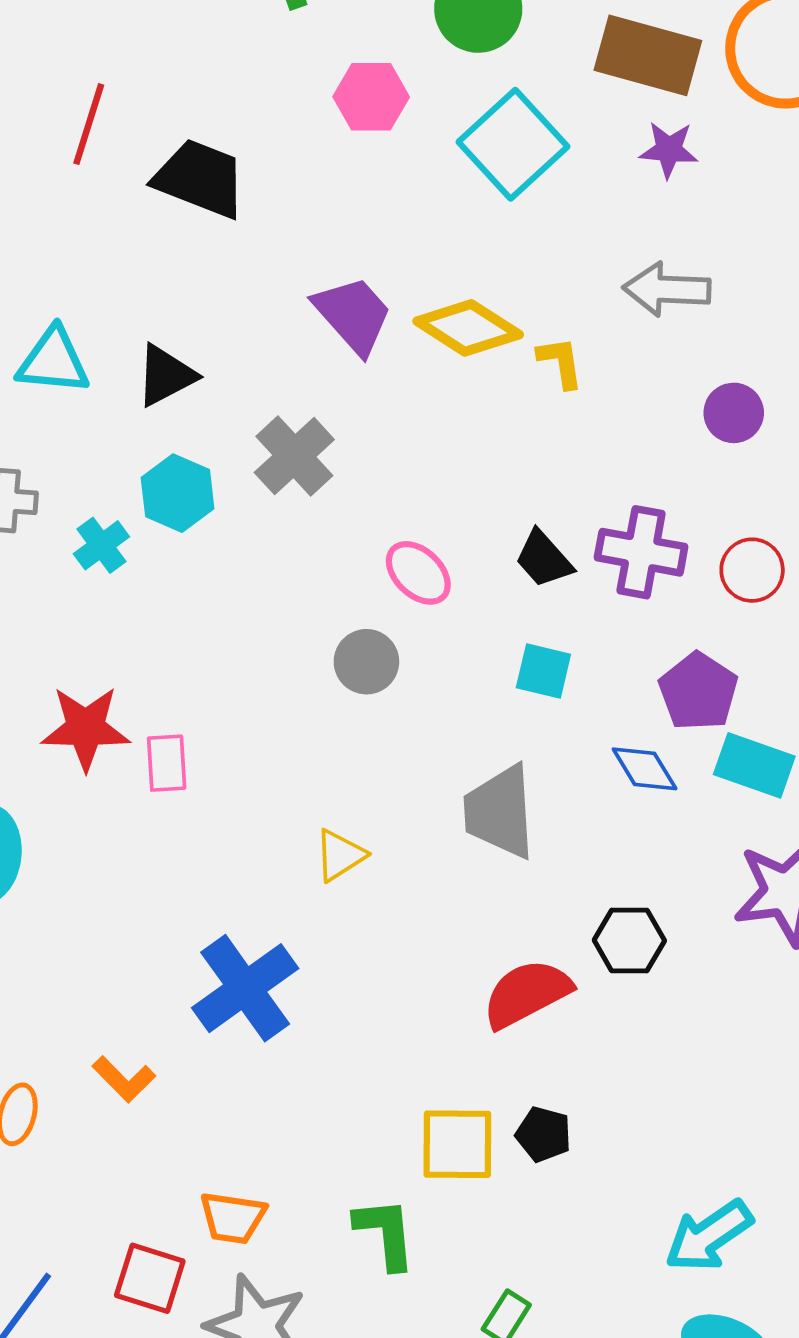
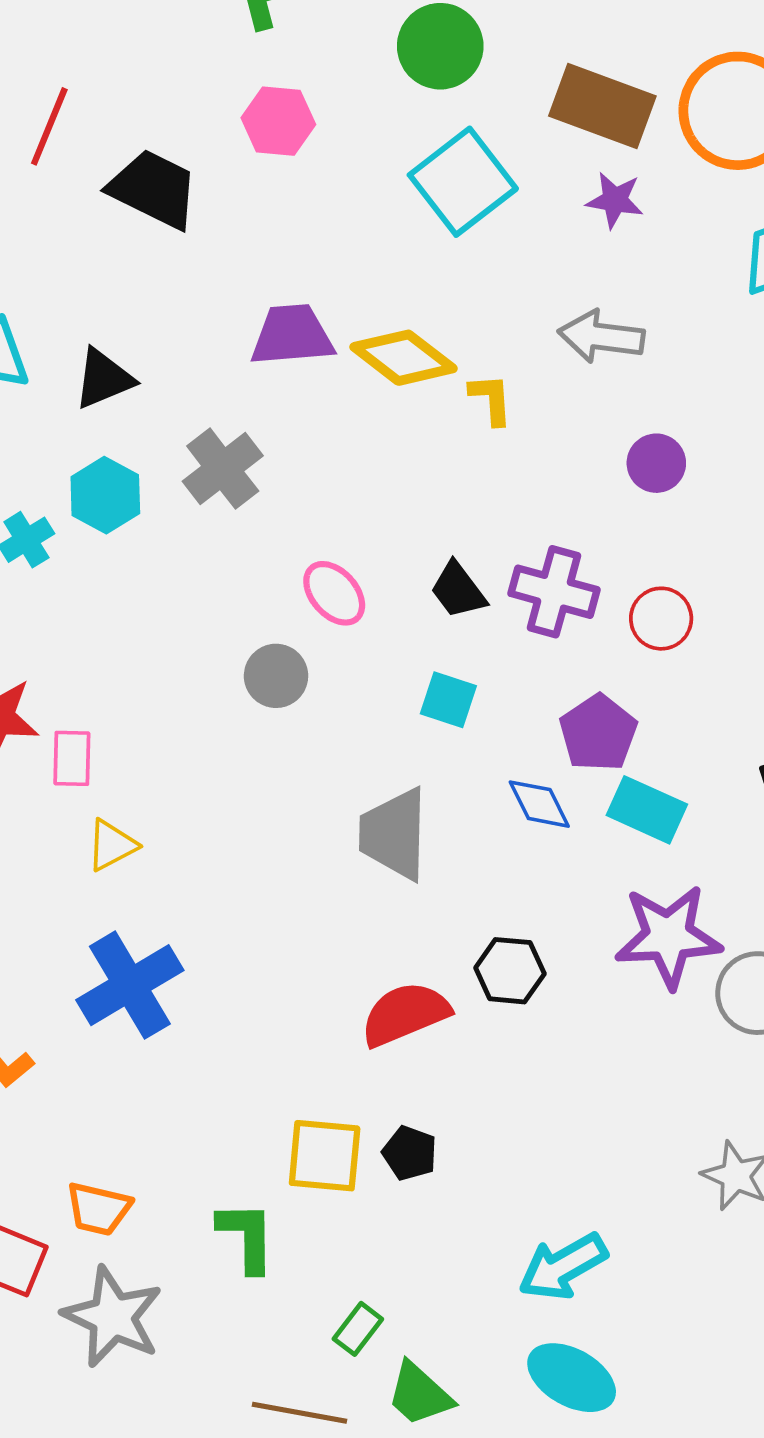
pink hexagon: (371, 97) -> (278, 121), moved
purple trapezoid: (353, 315) -> (292, 335), turned -58
yellow triangle: (340, 855) -> (112, 845), moved

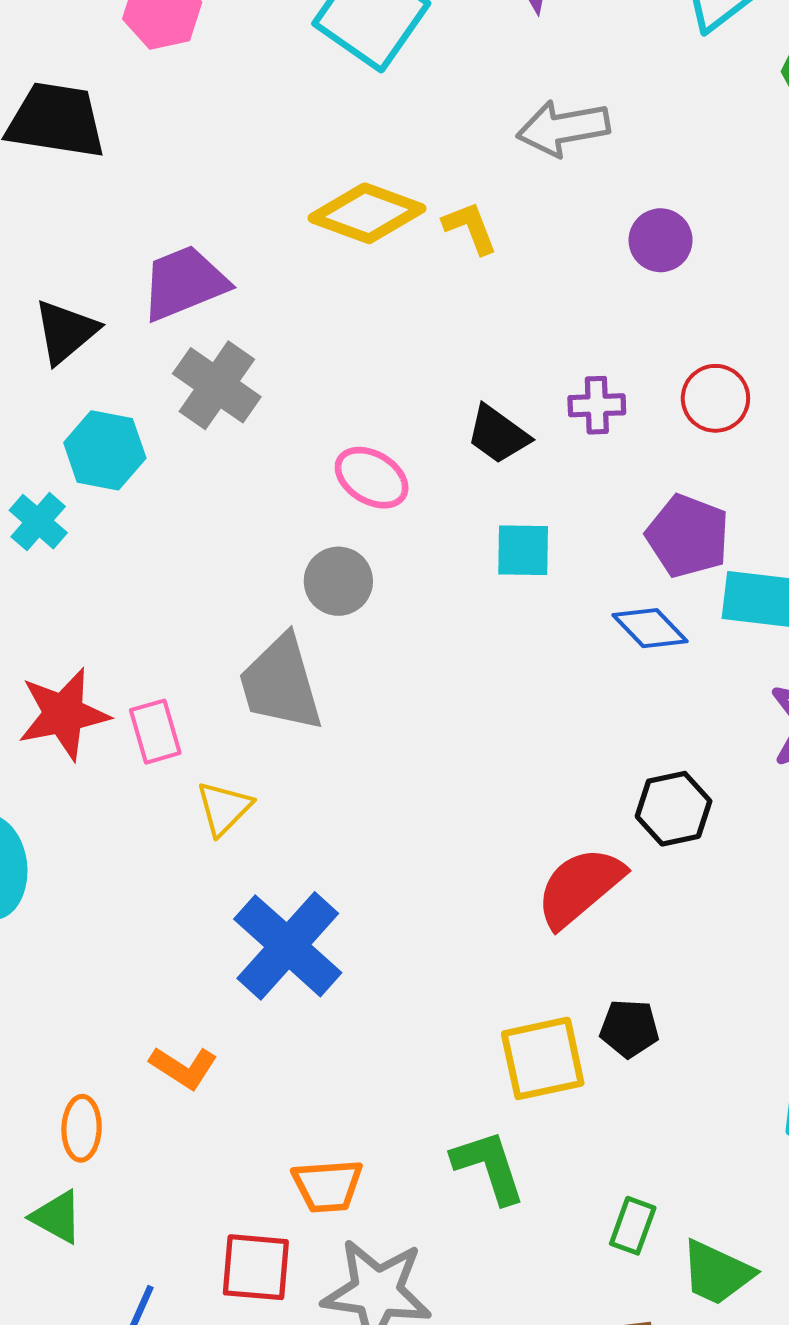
purple trapezoid: (292, 335) -> (184, 283), moved
purple cross: (554, 592) -> (597, 405), size x0.6
gray trapezoid: (394, 834) -> (281, 683), moved

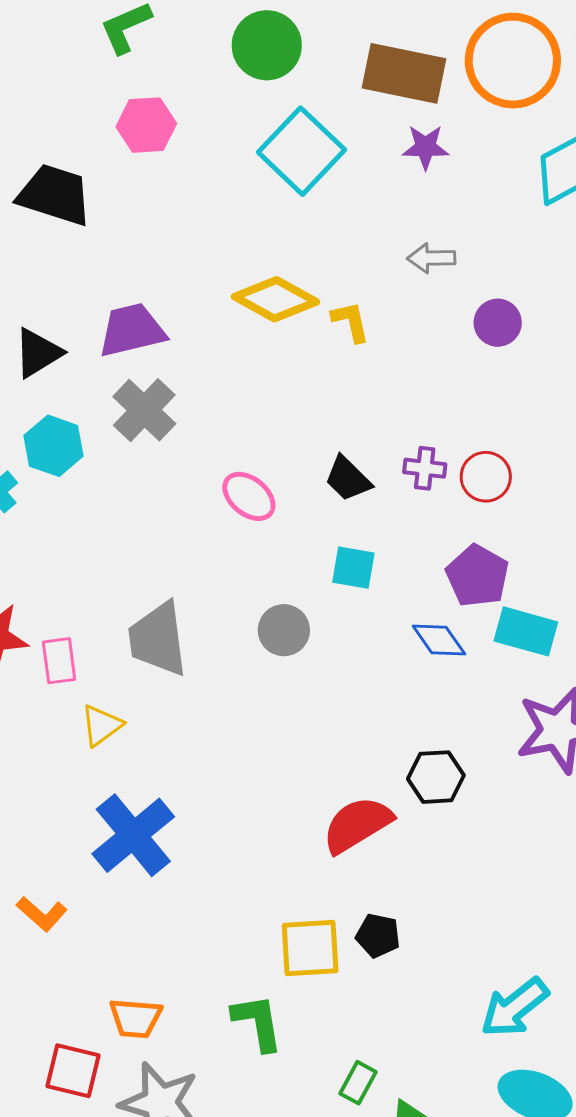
gray arrow: (563, 128) -> (431, 258), size x0.7
purple circle: (661, 240) -> (498, 323), moved
red circle: (715, 398) -> (486, 477), moved
gray circle: (338, 581) -> (284, 630), moved

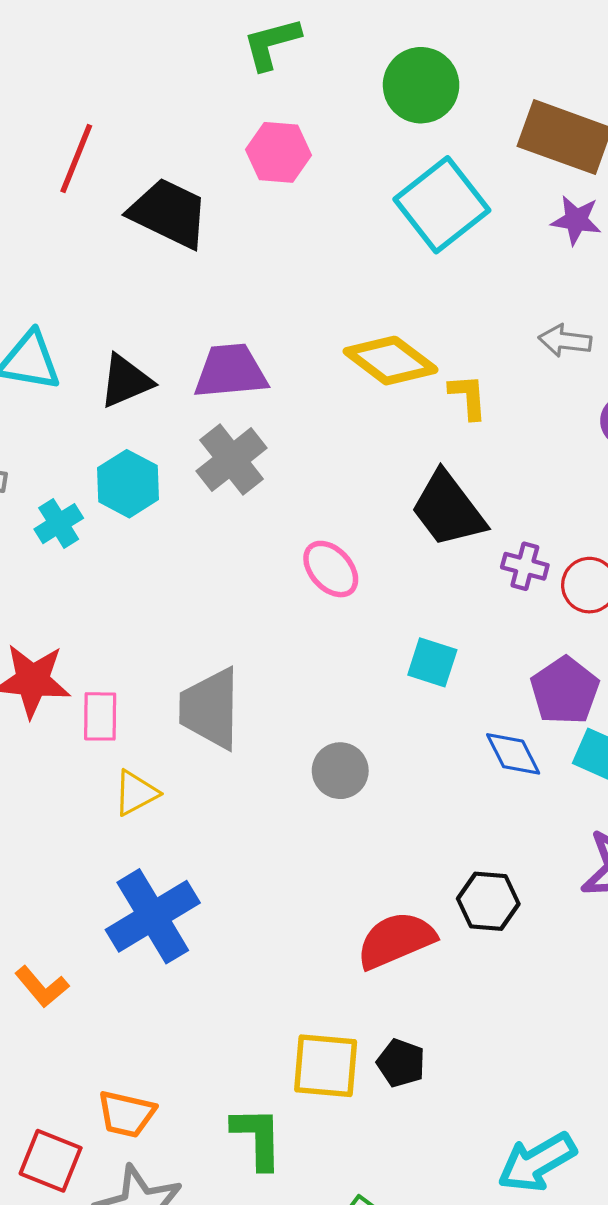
black trapezoid: (348, 479) -> (448, 509), moved, size x1.5
gray circle: (284, 630) -> (340, 771), moved

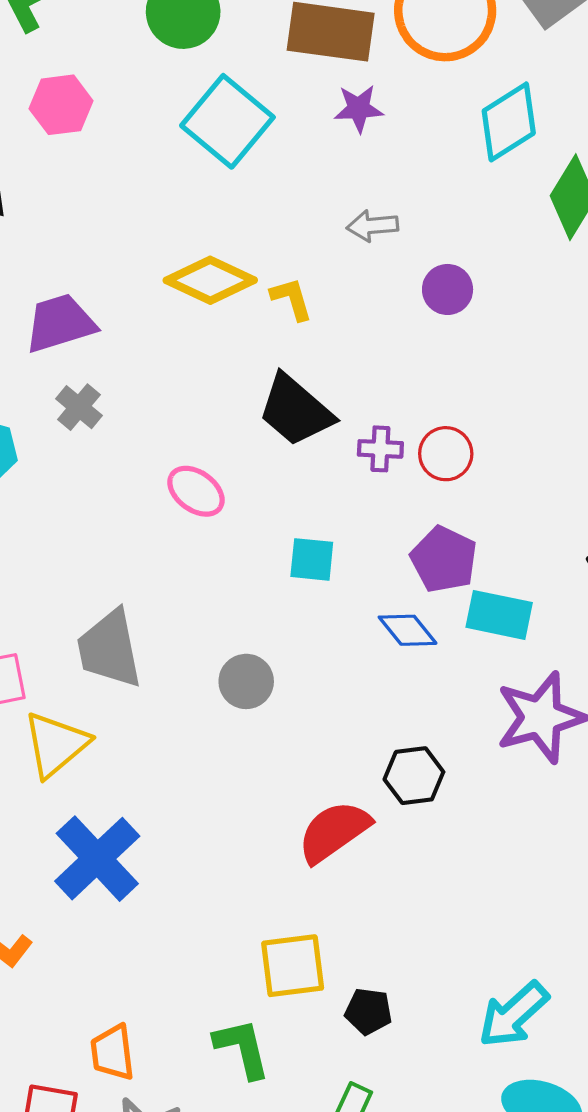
gray cross: (232, 460) -> (79, 407), size x0.7
yellow triangle: (136, 793) -> (56, 744), size x1.5
black pentagon: (401, 1063) -> (368, 1011), moved
orange trapezoid: (126, 1114) -> (113, 1052), turned 82

